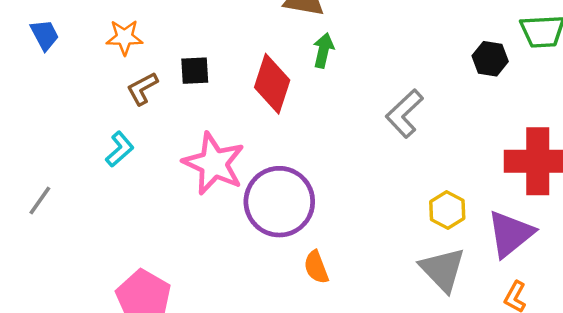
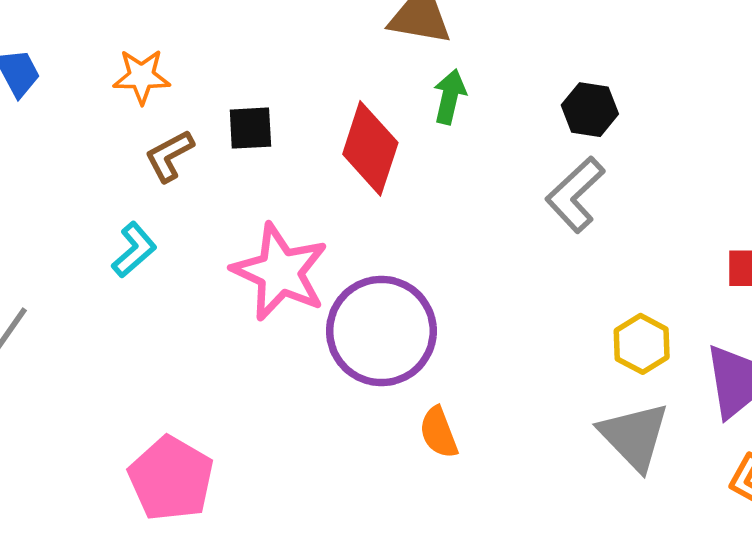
black hexagon: (490, 59) -> (590, 110), moved

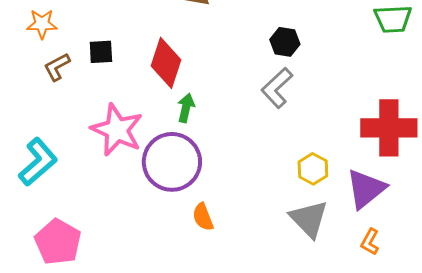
green arrow: (450, 97) -> (186, 108), moved
cyan L-shape: (134, 250) -> (38, 162), moved, size x1.6

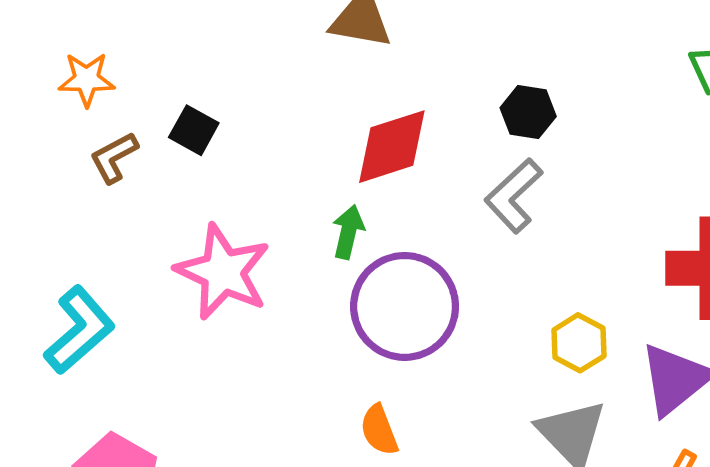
black square: (101, 52) -> (194, 130), turned 32
red diamond: (166, 63) -> (392, 147), moved, turned 54
purple circle: (172, 162) -> (405, 306), moved

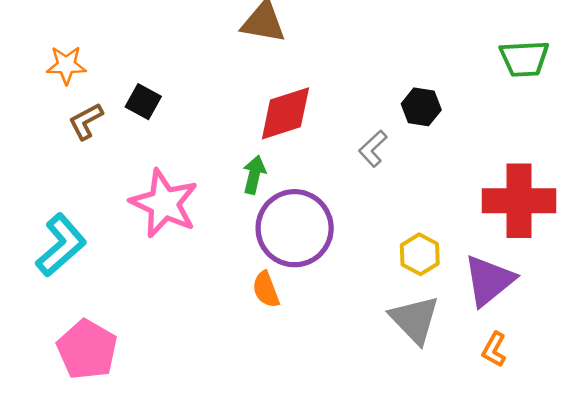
black hexagon: (528, 112) -> (421, 107), moved
gray L-shape: (514, 196) -> (373, 149), size x0.7
orange semicircle: (379, 430) -> (266, 290), moved

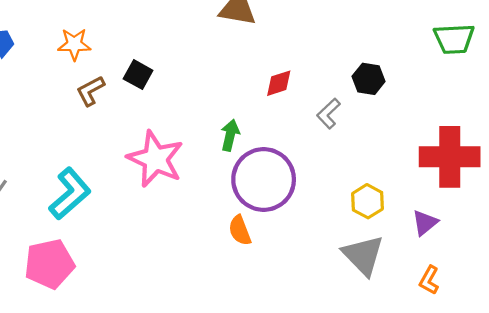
red diamond: (285, 113) -> (279, 83), moved, size x0.6
purple triangle: (489, 280) -> (425, 223), size x0.6
pink pentagon: (87, 350) -> (49, 264), moved, turned 30

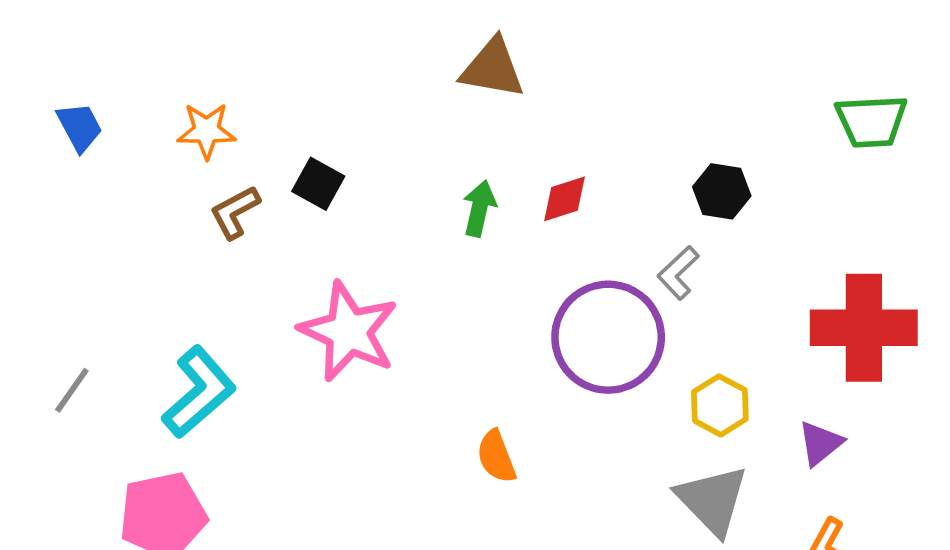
gray L-shape: (329, 114) -> (678, 273), moved
green arrow: (230, 135) -> (479, 208), moved
purple circle: (264, 180) -> (608, 337), moved

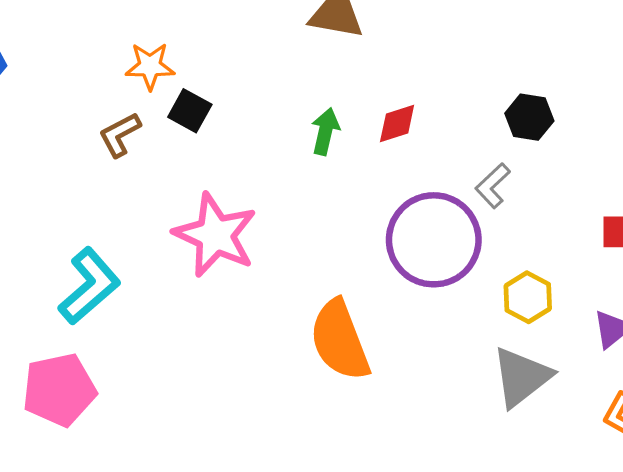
orange star: (206, 131) -> (150, 66), moved
orange semicircle: (496, 457) -> (340, 340), size x1.8
gray triangle: (712, 500) -> (521, 377), turned 36

